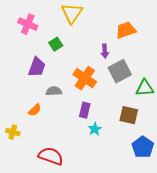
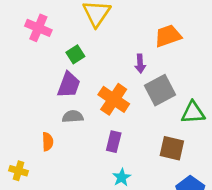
purple trapezoid: (37, 67) -> (69, 85), moved
orange semicircle: (35, 110) -> (48, 142), turned -48
cyan star: (95, 129) -> (122, 177), moved

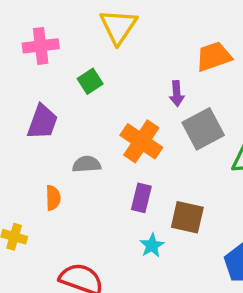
pink cross: (38, 28) -> (41, 46), turned -30
purple trapezoid: (69, 85) -> (42, 122), moved
brown square: (172, 148) -> (187, 217), moved

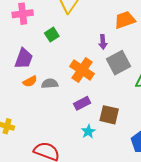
orange semicircle: (53, 198) -> (30, 81), moved, turned 64
purple rectangle: (141, 198) -> (82, 103), turned 49

